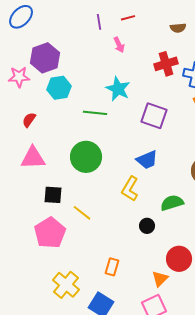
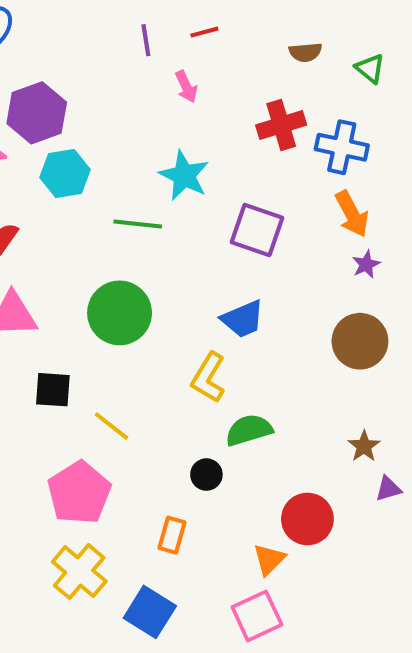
green semicircle: (172, 203) -> (249, 430), moved
black circle: (147, 226) -> (206, 475), moved
pink pentagon: (50, 233) -> (79, 493), moved

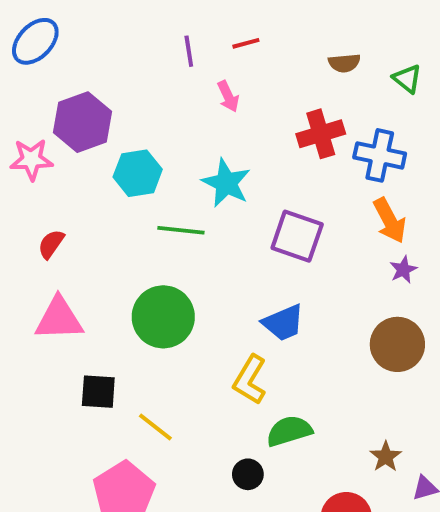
cyan hexagon: (65, 173) -> (138, 173), moved
brown star: (364, 446) -> (386, 457), moved

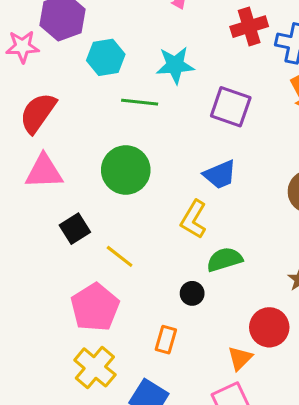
cyan star: (226, 183) -> (175, 65), turned -30
red semicircle: (51, 244) -> (38, 113), size x1.8
black square: (98, 392) -> (75, 229), turned -36

